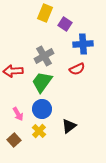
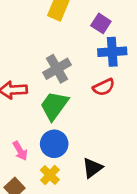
purple square: (65, 24) -> (101, 23), moved

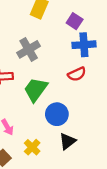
gray cross: (57, 69) -> (29, 49), moved
blue circle: (54, 144) -> (57, 114), moved

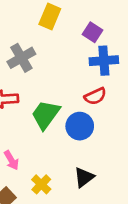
gray cross: (29, 49) -> (21, 58), moved
blue circle: (57, 114) -> (80, 126), moved

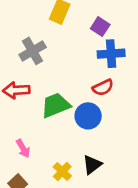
green trapezoid: (46, 115) -> (56, 105), turned 32
yellow cross: (41, 184) -> (62, 171), moved

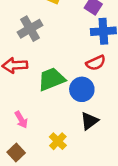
black triangle: (92, 165) -> (89, 121), moved

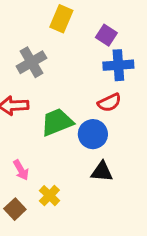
black triangle: (89, 121) -> (102, 172), turned 42
yellow cross: (58, 141) -> (49, 196), moved

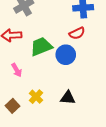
pink arrow: (21, 170) -> (17, 70), moved
black triangle: (102, 172) -> (68, 98), moved

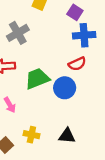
yellow cross: (36, 97) -> (31, 135), turned -32

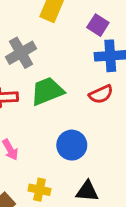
green trapezoid: (37, 79) -> (47, 91), moved
blue circle: (65, 88) -> (72, 145), moved

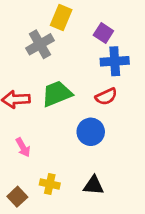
gray cross: (21, 53) -> (40, 44), moved
blue circle: (72, 145) -> (91, 132), moved

